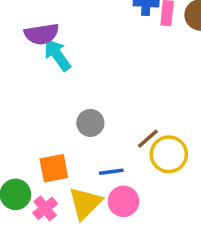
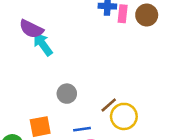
purple semicircle: (42, 34) -> (31, 29), turned 35

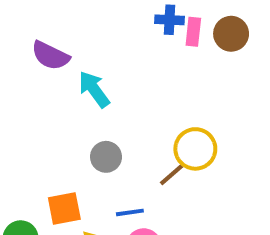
cyan arrow: (43, 44) -> (94, 89), moved
yellow circle: (124, 116) -> (195, 149), moved

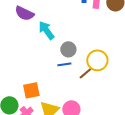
gray circle: (106, 157) -> (68, 49), moved
blue line: (130, 212) -> (64, 64), moved

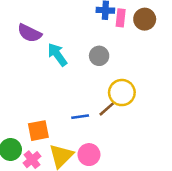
gray circle: (68, 49) -> (99, 56), moved
blue line: (64, 64) -> (80, 117), moved

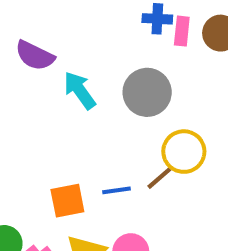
gray circle: (99, 56) -> (147, 92), size x1.5
orange square: (38, 131) -> (67, 201), moved

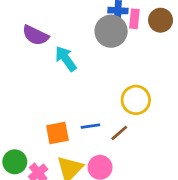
gray circle: (147, 92) -> (111, 31), moved
brown line: (159, 178) -> (119, 133), moved

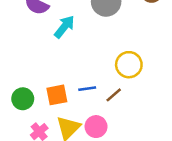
cyan arrow: (66, 59) -> (64, 27), turned 75
green circle: (15, 162) -> (23, 99), moved

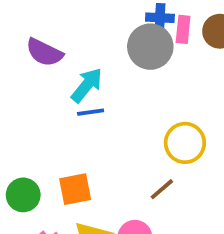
blue line: (87, 89) -> (91, 112), moved

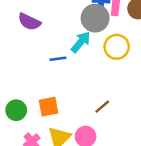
cyan arrow: (87, 85) -> (81, 42), moved
yellow circle: (185, 143) -> (117, 47), moved

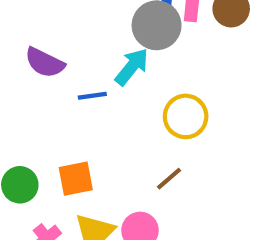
purple semicircle: (29, 22) -> (45, 63), moved
yellow circle: (117, 47) -> (186, 116), moved

